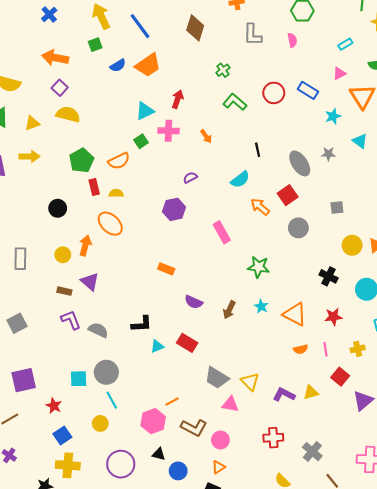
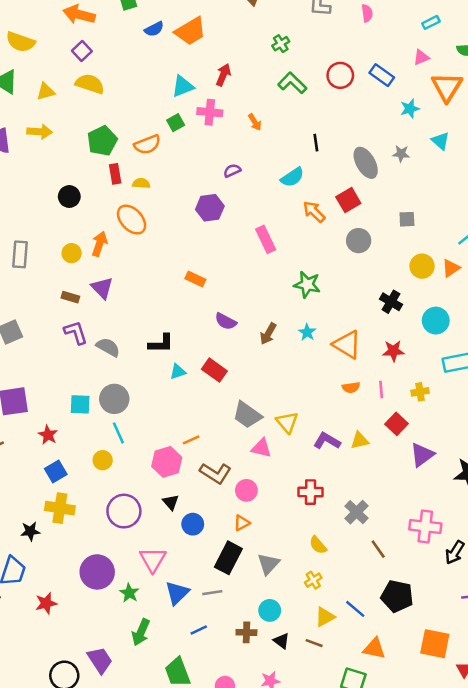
black triangle: (159, 454) -> (171, 502), turned 32

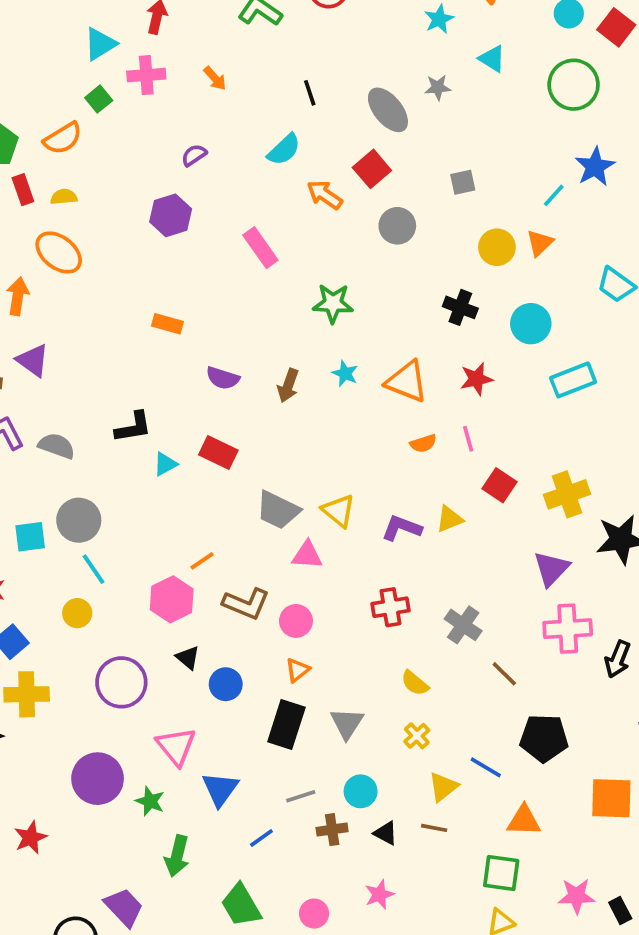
yellow cross: (420, 392) -> (567, 494), moved, size x1.6
purple triangle: (422, 455) -> (551, 569), moved
gray line: (212, 593) -> (301, 796), moved

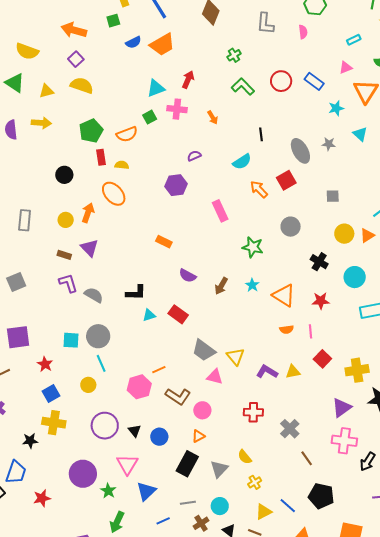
gray circle: (397, 226) -> (291, 227), moved
black triangle: (188, 658) -> (135, 431), moved
yellow semicircle: (415, 683) -> (245, 457), moved
brown cross: (332, 830) -> (201, 523), turned -35

